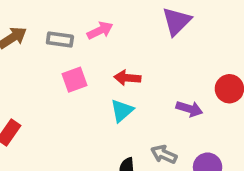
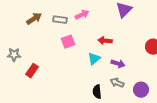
red arrow: (127, 78) -> (105, 41), moved
purple arrow: (189, 109) -> (118, 64), moved

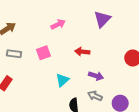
gray rectangle: (60, 20) -> (14, 54), moved
cyan triangle: (94, 59) -> (62, 80), moved

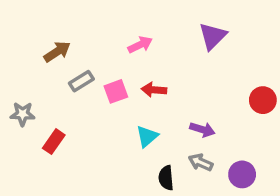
red arrow: (82, 52) -> (154, 90), moved
gray rectangle: (14, 54) -> (81, 81), moved, turned -40

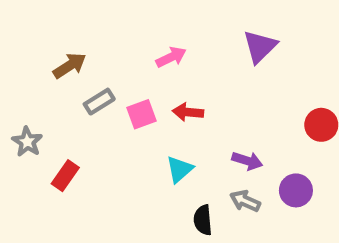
gray star: (23, 114) -> (27, 142), turned 30
purple circle: (242, 174) -> (296, 190), moved

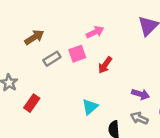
red arrow: (188, 112) -> (105, 65), turned -60
pink square: (141, 114) -> (77, 54), moved
cyan triangle: (180, 169) -> (90, 107), moved

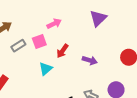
purple arrow: (141, 94) -> (90, 60), moved
cyan triangle: (90, 107) -> (46, 69), moved

